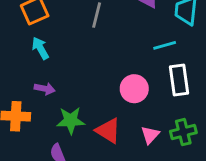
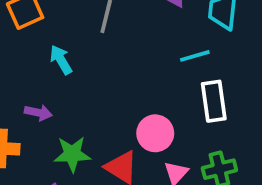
cyan arrow: (40, 48) -> (61, 60), moved
pink circle: (134, 89) -> (155, 133), moved

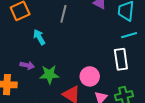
cyan line: (195, 56) -> (129, 35), moved
green star: (72, 154) -> (49, 74), moved

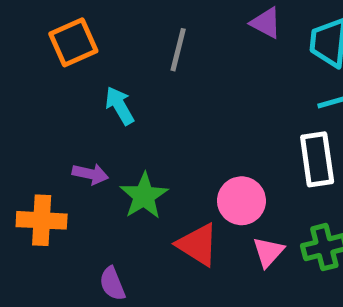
green star: (49, 74) -> (144, 196), turned -30

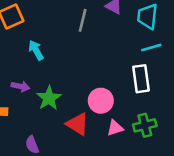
gray line: (178, 50) -> (83, 20), moved
pink triangle: (268, 252) -> (115, 128), turned 30

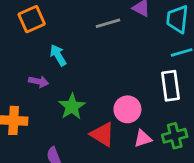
gray line: (83, 20) -> (108, 23), turned 60
purple arrow: (20, 86) -> (39, 82), moved

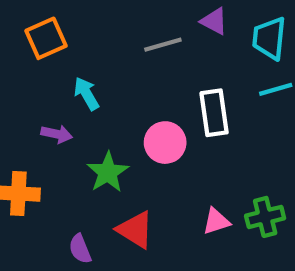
white rectangle: (171, 86) -> (214, 113), moved
pink circle: (127, 109) -> (165, 143), moved
red triangle: (102, 134) -> (135, 230), moved

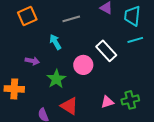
gray line: (163, 45) -> (71, 19), moved
cyan arrow: (86, 94) -> (55, 42), moved
white rectangle: (214, 113) -> (106, 51), turned -35

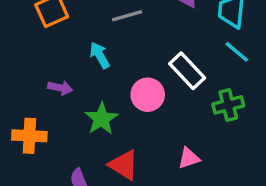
cyan line: (135, 40) -> (237, 52), turned 56
green cross: (130, 100) -> (228, 105), moved

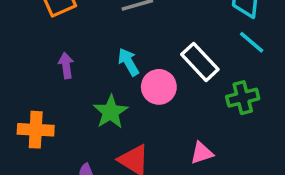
cyan arrow: (100, 55) -> (128, 62), moved
purple arrow: (60, 88) -> (66, 65), moved, turned -110

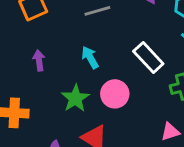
pink circle: (159, 87) -> (115, 94), moved
pink triangle: (202, 153) -> (170, 132), moved

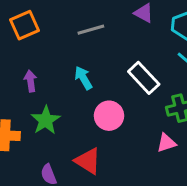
green star: (75, 98) -> (46, 120), moved
pink triangle: (170, 132) -> (166, 143), moved

